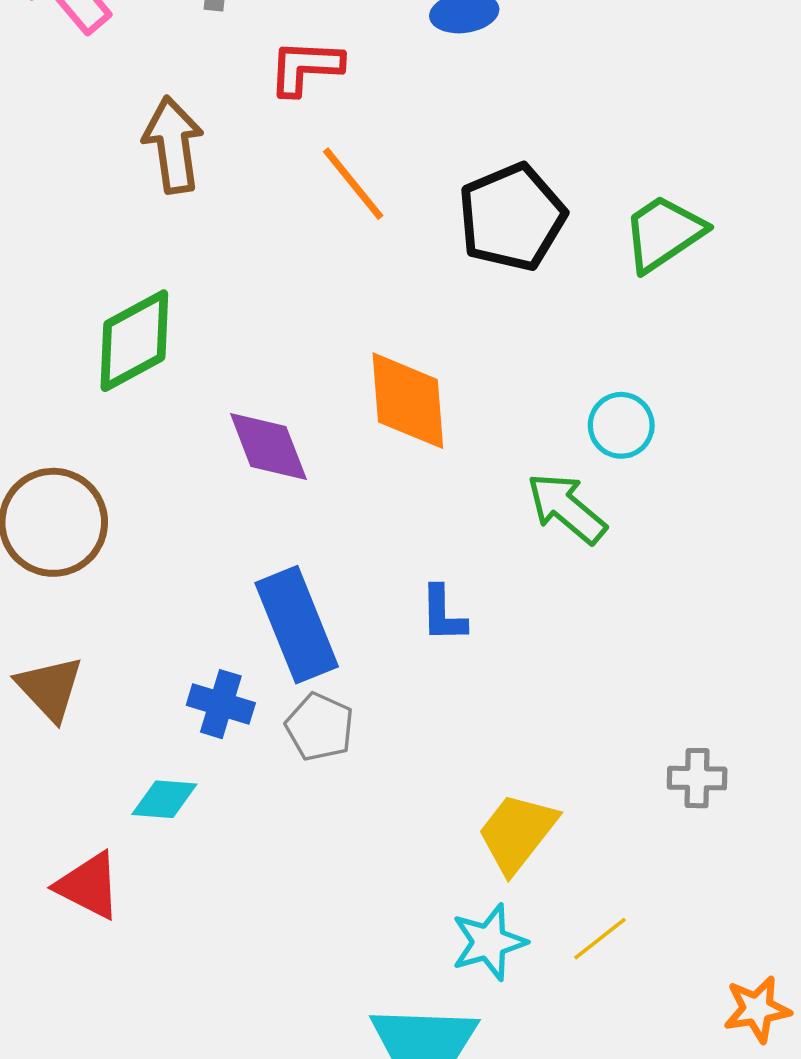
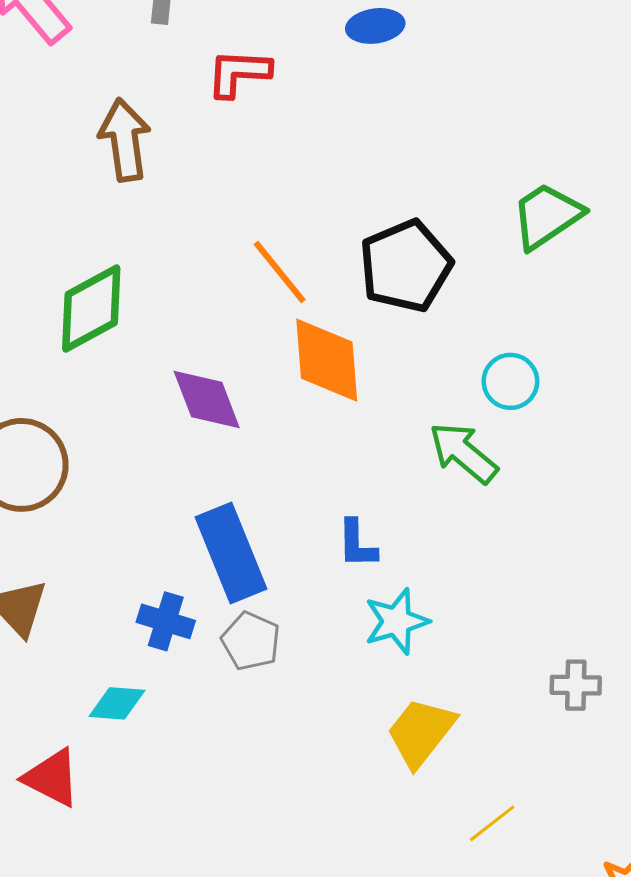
orange line: (353, 184) -> (280, 272), moved
black pentagon: (512, 217) -> (406, 266), moved
cyan star: (489, 942) -> (397, 621), moved

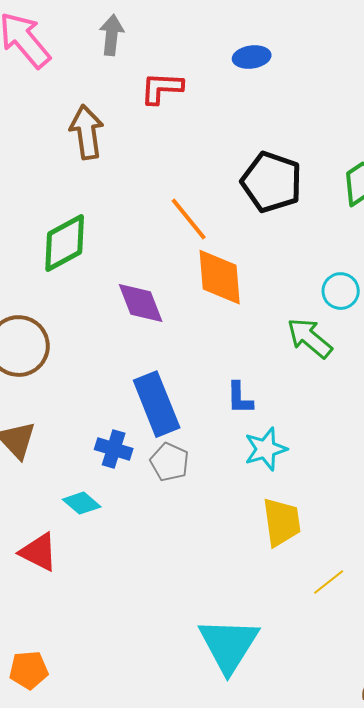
black pentagon: (406, 266) -> (272, 182), moved, turned -30
cyan diamond: (117, 703) -> (82, 503), turned 36
yellow trapezoid: (421, 732) -> (282, 522), turned 134

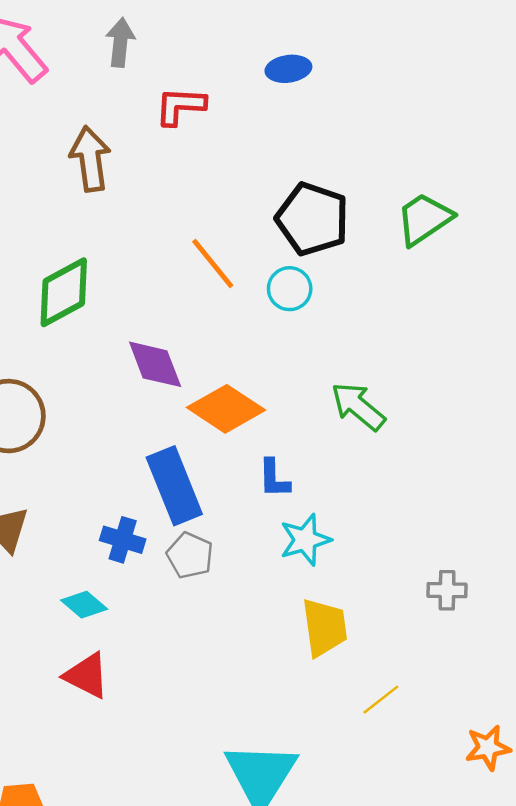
orange diamond: (220, 277) -> (226, 409), moved, turned -52
cyan circle: (341, 291) -> (290, 289), moved
red triangle: (39, 552) -> (87, 676), moved

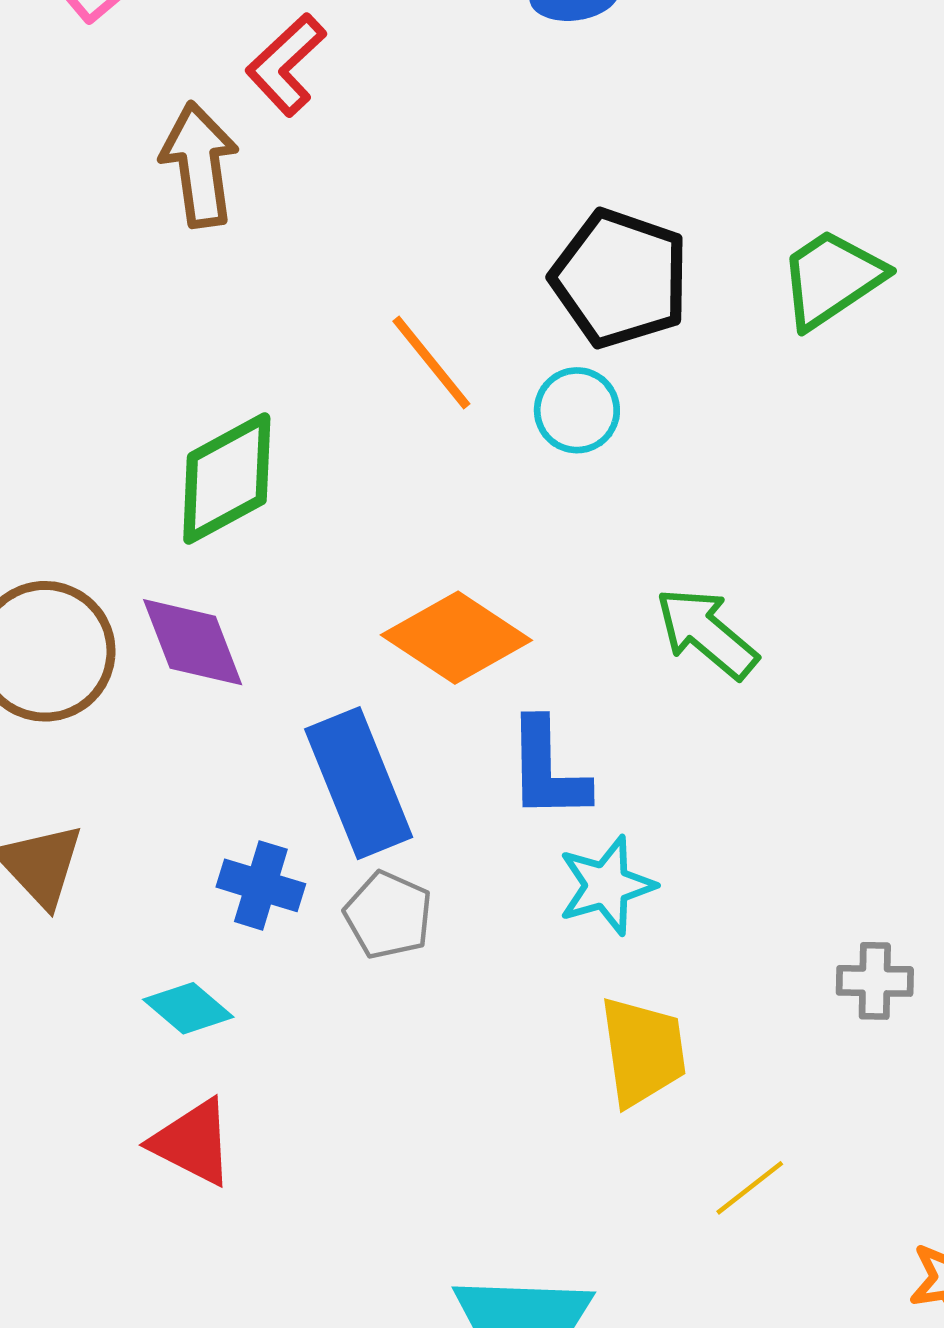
red L-shape: (180, 106) -> (286, 65), moved, turned -46
green diamond: (64, 292) -> (227, 478), moved
purple diamond: (155, 364) -> (193, 642), moved
blue L-shape: (274, 478) -> (547, 769), size x1.4

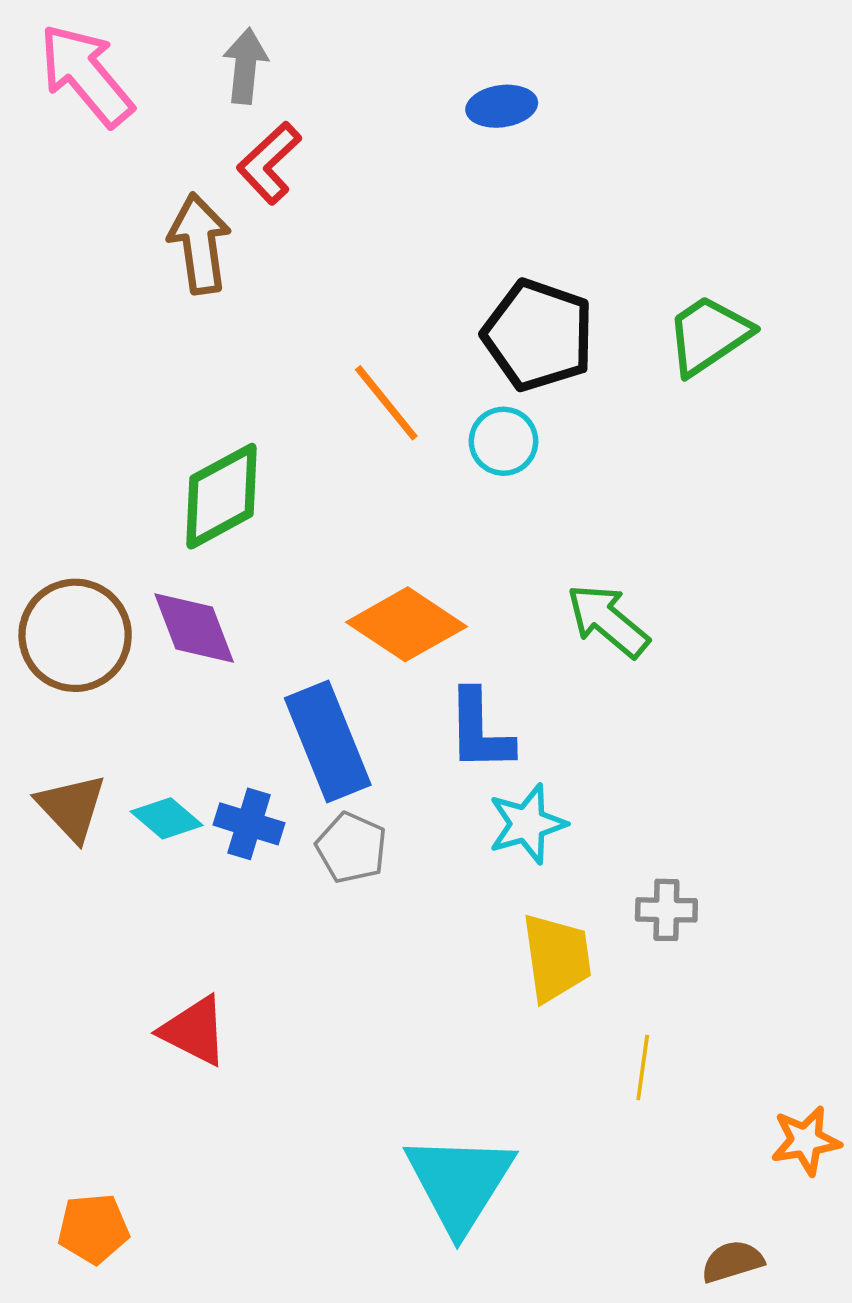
gray cross: (875, 981) -> (666, 910), moved
cyan diamond: (188, 1008) -> (167, 818), moved
yellow line: (750, 1188) -> (643, 1067), turned -44

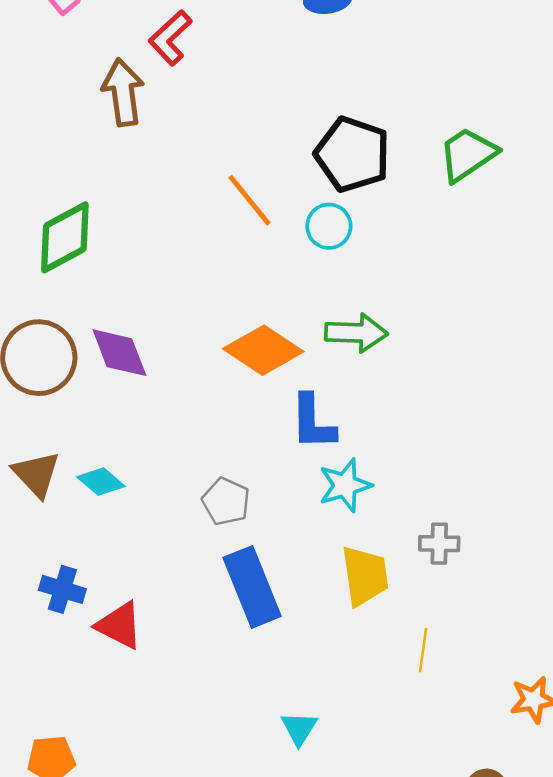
green diamond: (222, 496) -> (65, 237), moved
green arrow: (608, 621) -> (356, 333), moved, turned 142
blue rectangle: (328, 742) -> (252, 587), moved
blue cross: (249, 824) -> (62, 589), moved
cyan triangle: (460, 1183) -> (299, 728), size x0.5

